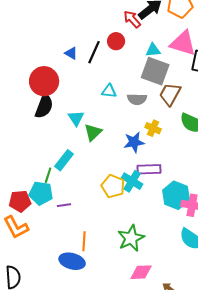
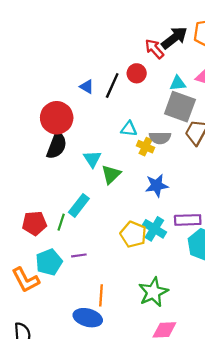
yellow cross: (153, 128) -> (146, 147), moved
purple rectangle: (149, 169) -> (188, 220), moved
cyan pentagon: (41, 193) -> (49, 262), moved, turned -30
red pentagon: (20, 201) -> (34, 223), moved

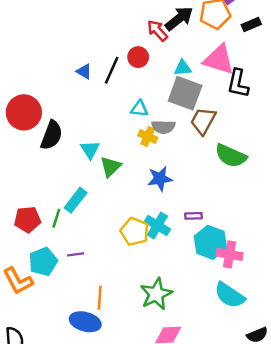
red circle: (57, 118) -> (24, 112), moved
cyan triangle: (129, 129) -> (139, 109), moved
purple rectangle: (188, 220) -> (194, 216), size x0.6

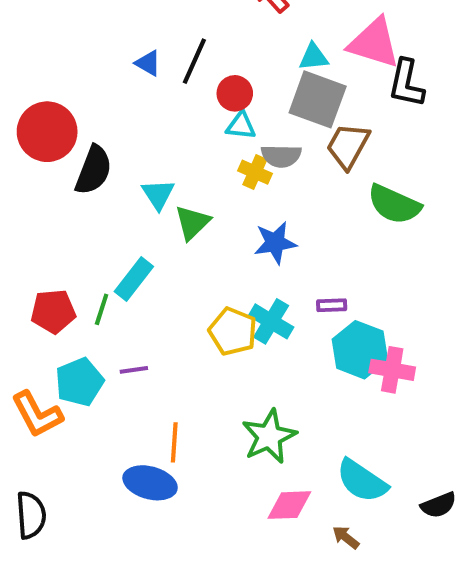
red circle: (138, 57) -> (235, 93), moved
cyan semicircle: (230, 295) -> (362, 481), moved

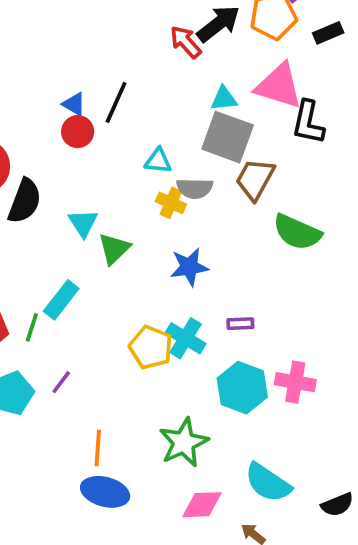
red circle: (235, 93) -> (78, 132), moved
cyan hexagon: (360, 350) -> (242, 388), moved
purple line: (134, 370) -> (61, 382), turned -45
blue ellipse: (150, 483) -> (105, 492), moved

